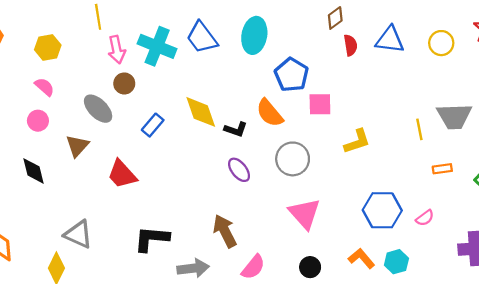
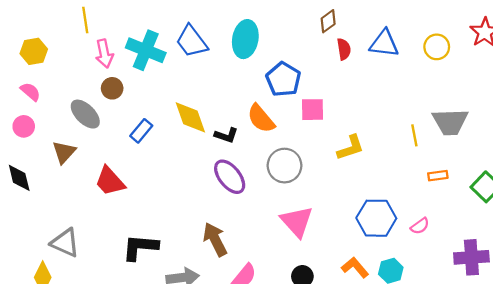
purple ellipse: (239, 170) -> (230, 177), size x1.4

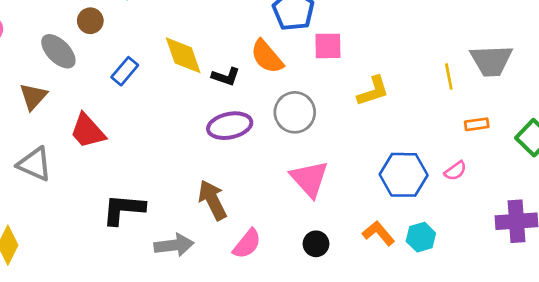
purple ellipse: (230, 177) -> (230, 126), turned -63
pink semicircle: (420, 226) -> (455, 171), moved
gray triangle: (65, 243) -> (35, 164), moved

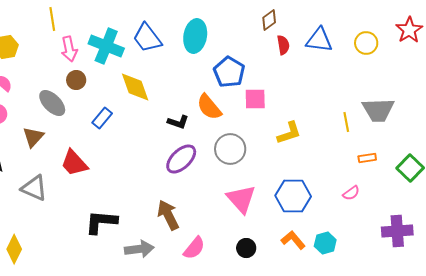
yellow diamond: (183, 55) -> (135, 87), moved
purple ellipse: (230, 126) -> (181, 159), turned -32
blue hexagon: (404, 175) -> (293, 196), moved

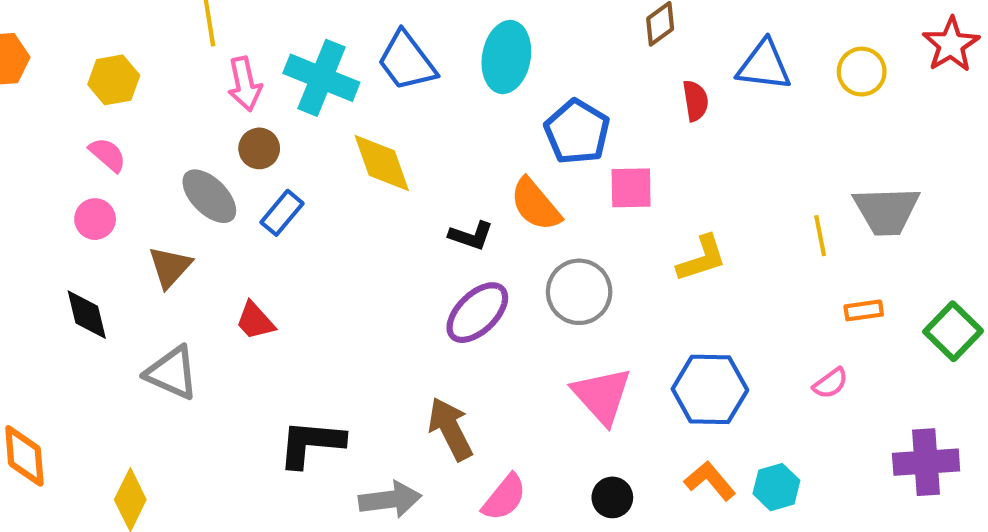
red semicircle: (283, 45) -> (695, 101), moved
blue rectangle: (102, 118) -> (282, 213), moved
red trapezoid: (74, 163) -> (255, 321), size x0.7

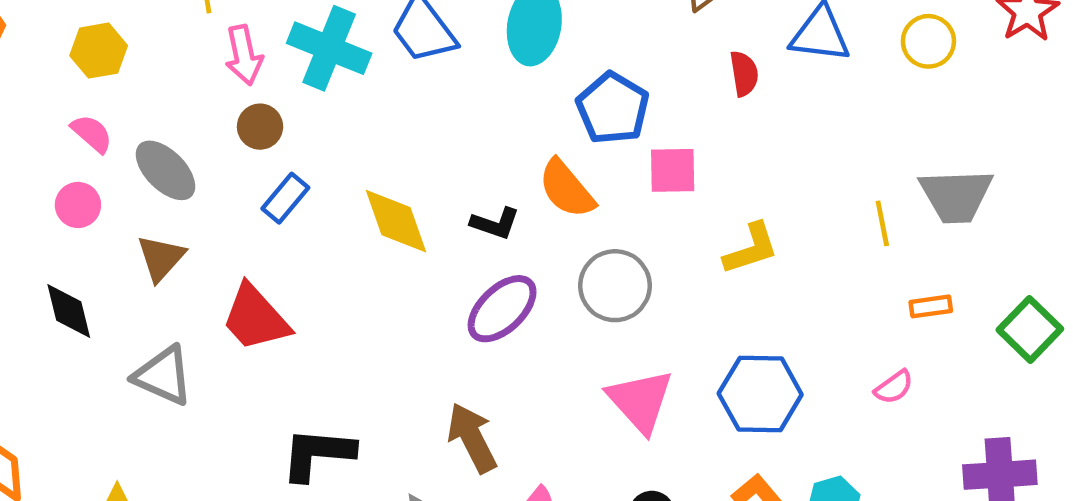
yellow diamond: (382, 163) -> (396, 221), moved
gray ellipse: (209, 196) -> (166, 170), moved
red trapezoid: (255, 321) -> (255, 318), size x1.6

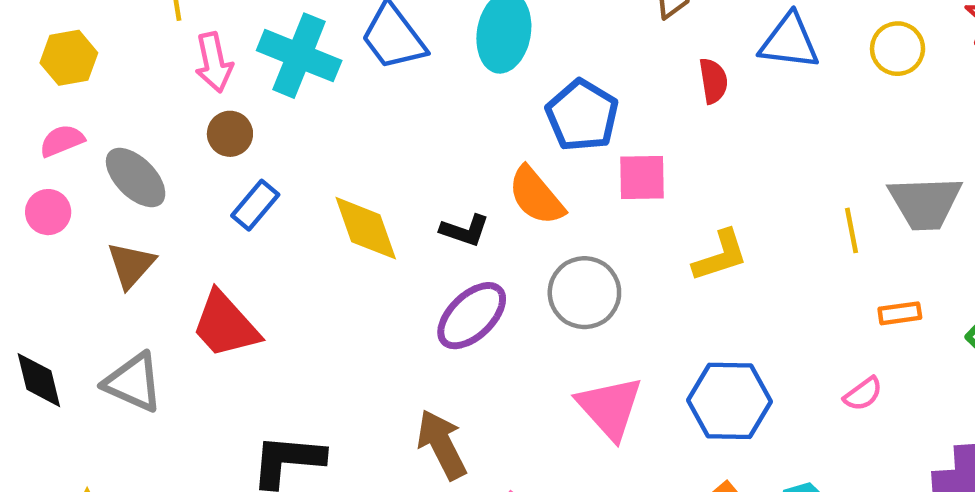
pink semicircle: (92, 134) -> (62, 141), turned -63
black diamond: (69, 311) -> (39, 380), moved

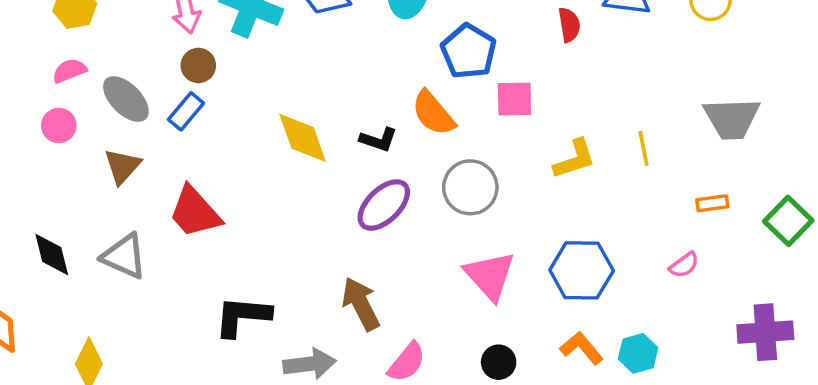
blue rectangle: (255, 205) -> (186, 111), moved
yellow line: (851, 230) -> (643, 148), moved

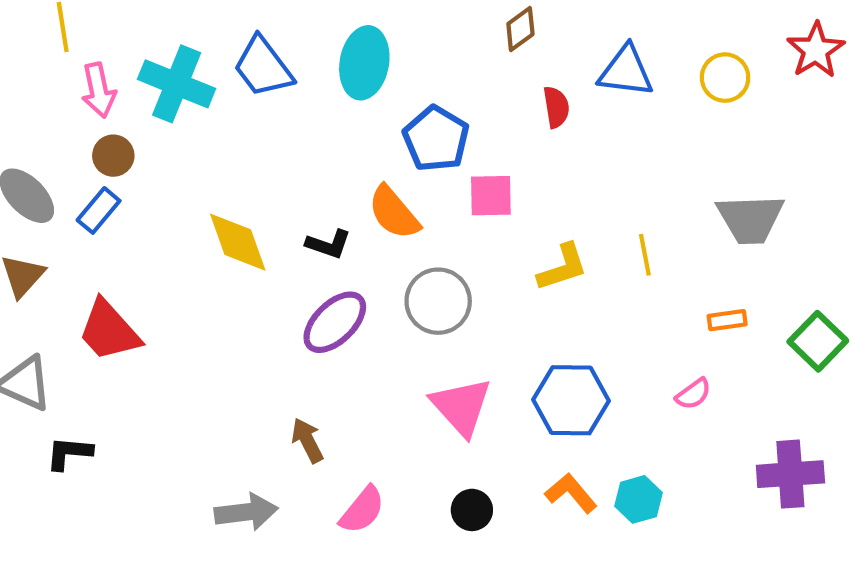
brown arrow: (361, 304) -> (307, 440), size x0.7
black L-shape: (242, 316) -> (69, 453), moved, size x0.7

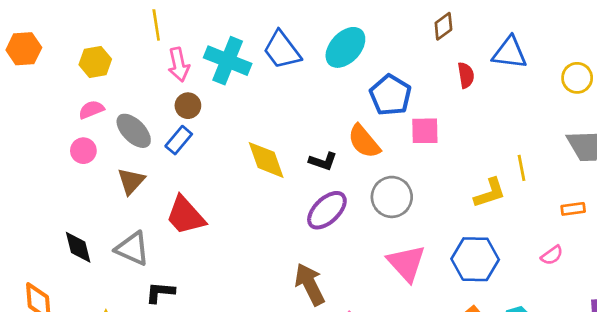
cyan ellipse: (364, 63) -> (345, 47), turned 33
yellow circle: (725, 78) -> (577, 78), moved
yellow L-shape: (563, 267) -> (490, 193), moved
brown arrow: (307, 440) -> (310, 284), size x1.5

